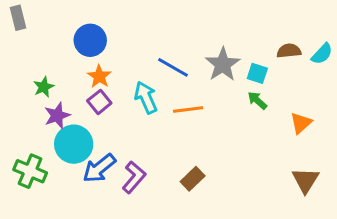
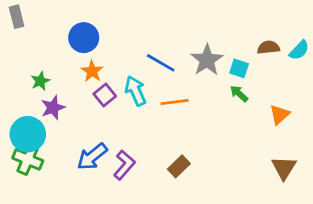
purple square: (99, 102) -> (105, 95), moved
cyan circle: (74, 144) -> (28, 134), moved

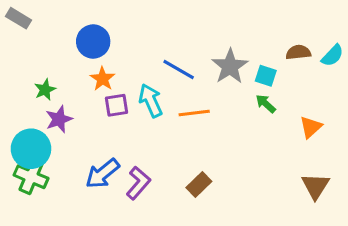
gray rectangle: (17, 17) -> (19, 18), turned -45
purple square: (105, 95) -> (116, 105), turned 30

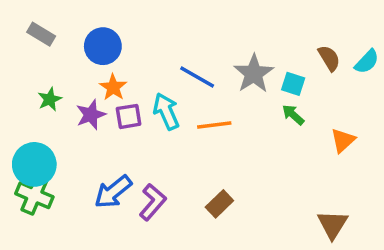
gray rectangle: (19, 18) -> (41, 34), moved
brown semicircle: (298, 52) -> (329, 58), turned 65
purple star: (59, 119) -> (91, 115), moved
brown triangle: (315, 186) -> (333, 224), moved

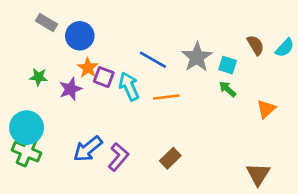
gray rectangle: (41, 34) -> (46, 22), moved
green star: (50, 99) -> (39, 77), turned 30
purple square: (129, 116) -> (104, 77), moved, turned 30

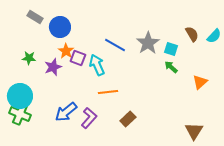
orange line: (166, 97) -> (108, 92), moved

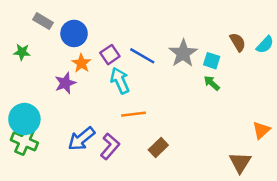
green star: (29, 58) -> (22, 52), moved
purple square: (78, 58) -> (110, 55), moved, turned 35
orange triangle: (200, 82) -> (261, 130), moved

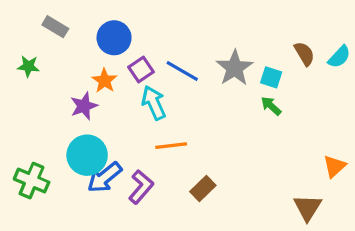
blue circle: (74, 33) -> (114, 38), moved
cyan circle: (24, 119) -> (87, 155), moved

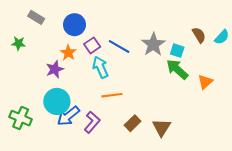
green arrow: (271, 106) -> (177, 69), size x1.6
orange triangle: (335, 166) -> (205, 82), moved
brown triangle: (308, 208) -> (162, 127), moved

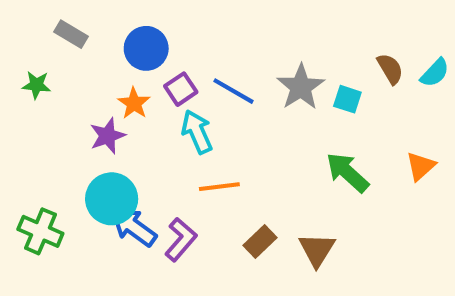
green arrow: (177, 69) -> (347, 172), moved
orange triangle: (205, 82) -> (421, 166), moved
blue arrow: (68, 116) -> (134, 227), turned 75

